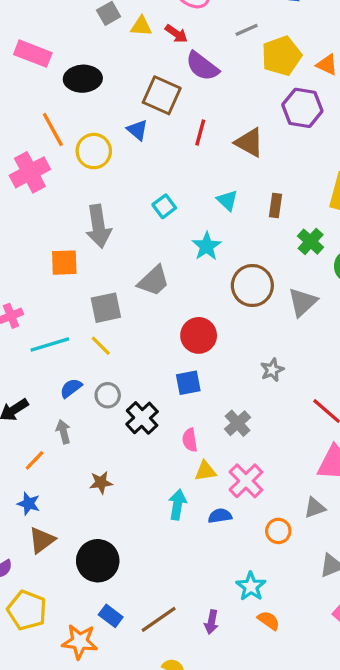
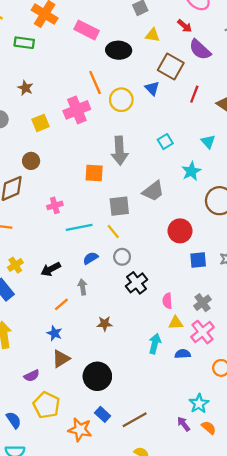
yellow triangle: (141, 26) -> (153, 35), moved
blue square: (188, 383) -> (198, 260), moved
gray circle: (108, 395) -> (122, 257), moved
gray cross: (238, 423) -> (202, 303), moved
purple arrow: (211, 622) -> (184, 424), moved, turned 126

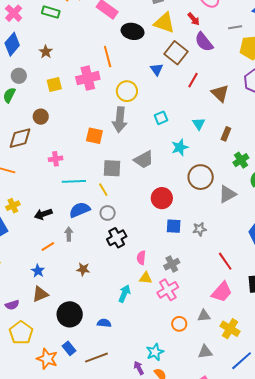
yellow triangle: (153, 35) -> (164, 23), size x1.6
yellow circle: (121, 100) -> (127, 91), moved
blue semicircle: (91, 258) -> (80, 210), size x1.5
blue semicircle: (183, 354) -> (104, 323), moved

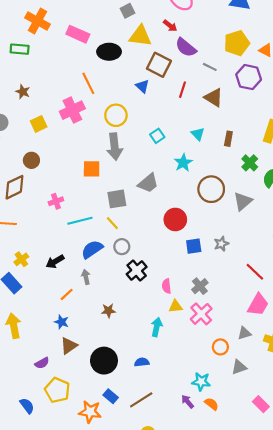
gray line: (235, 27) -> (210, 67), moved, turned 48
cyan star: (155, 352) -> (201, 382), turned -30
gray triangle: (205, 352) -> (239, 367), moved

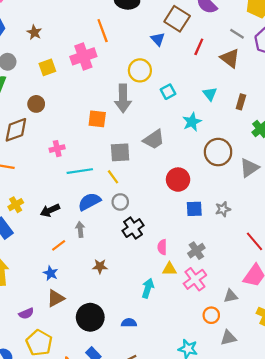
gray line: (210, 67) -> (237, 34), moved
yellow circle: (116, 115) -> (140, 70), moved
gray triangle: (244, 333) -> (231, 296), moved

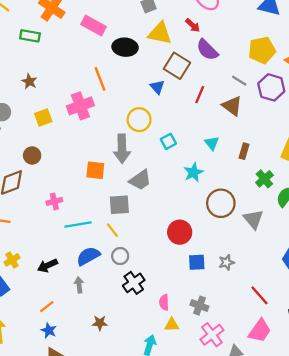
gray trapezoid: (154, 139) -> (140, 180), moved
gray triangle: (249, 168) -> (253, 219), turned -35
orange line: (59, 245) -> (47, 307), moved
gray cross: (196, 251) -> (199, 306), turned -35
pink cross: (195, 279) -> (212, 335), moved

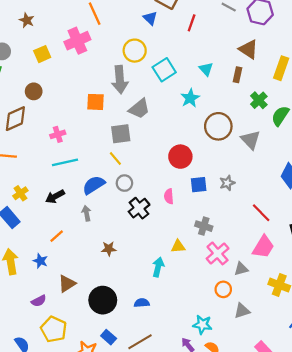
brown triangle: (232, 106) -> (248, 49), moved
cyan square: (168, 141) -> (164, 70), size x1.5
cyan line: (78, 225) -> (65, 162), moved
pink semicircle: (164, 302) -> (169, 196), moved
blue star: (49, 330) -> (40, 261), moved

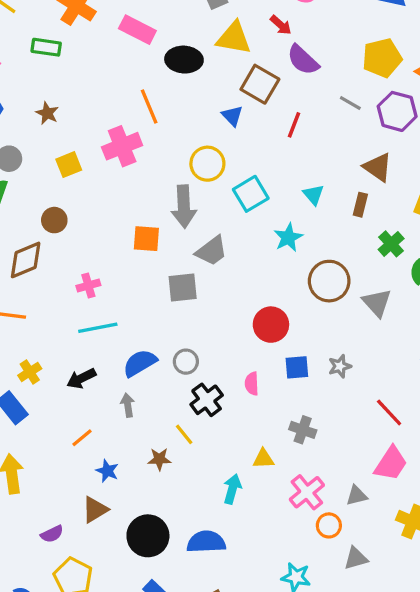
yellow line: (115, 159) -> (184, 434), moved
pink cross: (218, 253) -> (307, 492), moved
blue star: (40, 261) -> (107, 471), moved
blue semicircle: (142, 303) -> (206, 542), size x1.6

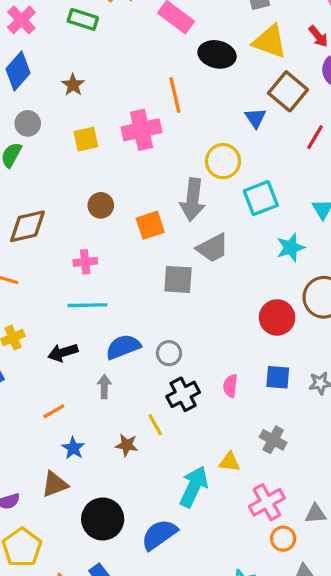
brown circle: (54, 220) -> (101, 205), moved
orange square: (146, 239) -> (150, 225), turned -32
red circle: (271, 325) -> (277, 317), moved
cyan arrow: (232, 489) -> (194, 487), size x1.4
blue semicircle: (206, 542) -> (159, 535), turned -42

